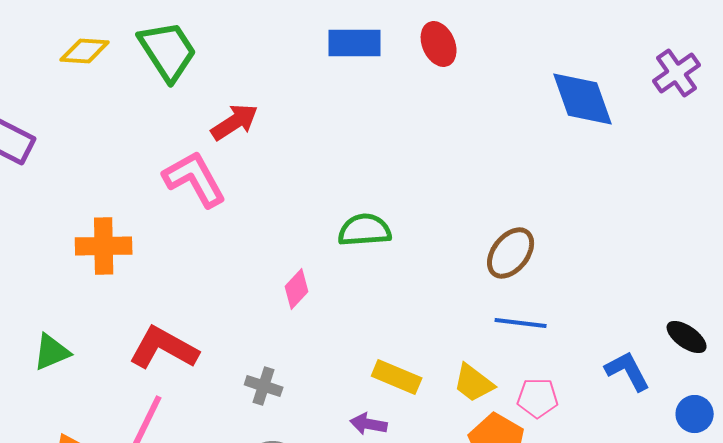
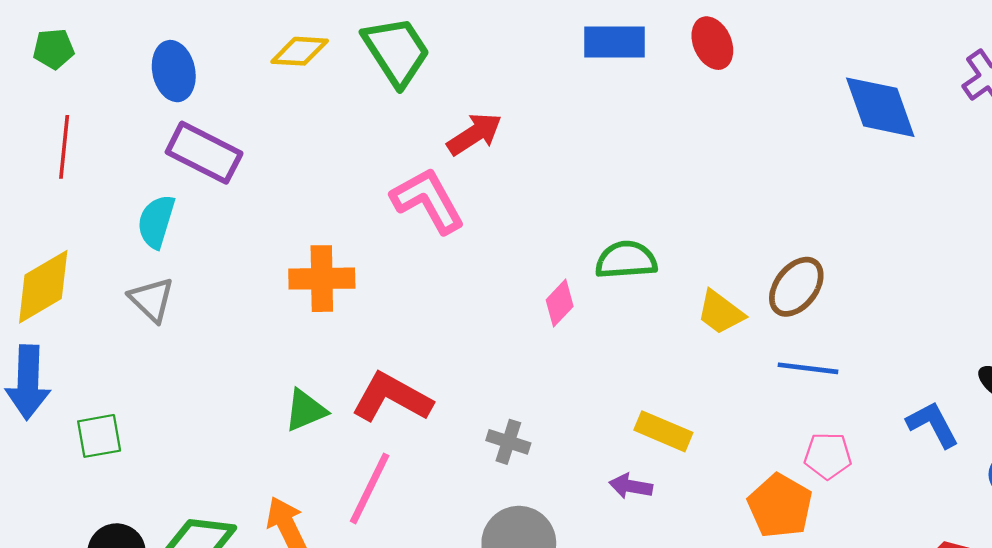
pink diamond: (297, 289) -> (560, 303), moved
green triangle: (52, 352) -> (305, 410), moved
yellow trapezoid: (474, 383) -> (721, 312), moved

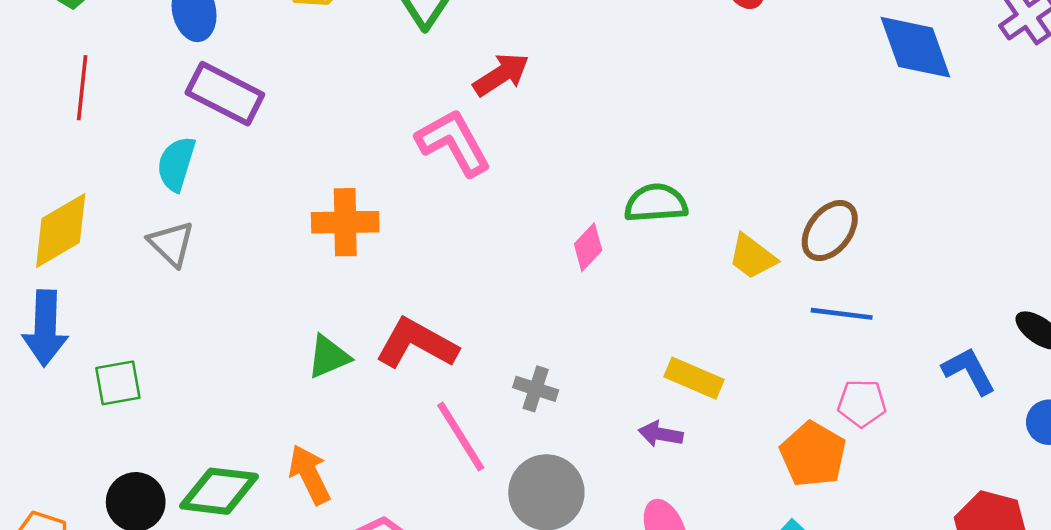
pink line: (370, 488) -> (461, 436), moved, turned -58

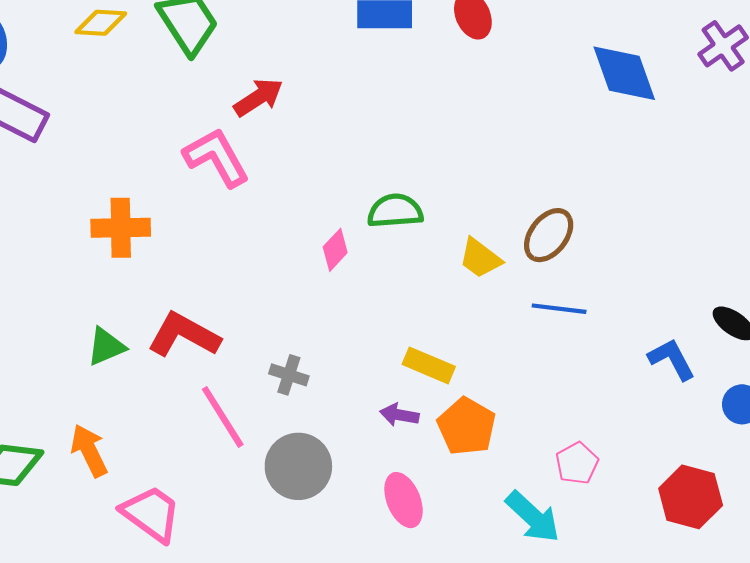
pink pentagon: (862, 403) -> (577, 463), moved, turned -30
orange pentagon: (813, 454) -> (467, 426), moved

